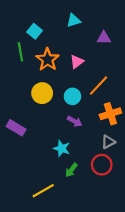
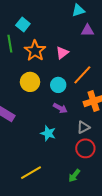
cyan triangle: (74, 20) -> (78, 10), moved
gray triangle: (108, 142) -> (83, 127), moved
green arrow: (71, 170) -> (74, 176), moved

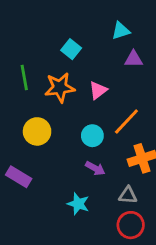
cyan square: (23, 25) -> (71, 49), moved
orange star: (35, 51) -> (60, 87), turned 30
yellow circle: (30, 82) -> (37, 131), moved
gray triangle: (83, 127) -> (128, 195), turned 32

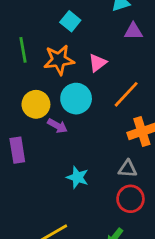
cyan circle: (92, 136) -> (76, 99), moved, size x1.4
purple arrow: (95, 168) -> (57, 126), moved
purple rectangle: (19, 177) -> (17, 150), turned 50

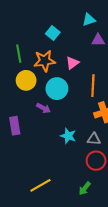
orange line: (126, 94) -> (93, 86), turned -40
yellow circle: (36, 104) -> (26, 80), moved
cyan star: (77, 177) -> (68, 136), moved

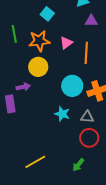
yellow circle: (26, 80) -> (38, 67), moved
orange line: (93, 86) -> (86, 53), moved
cyan circle: (57, 89) -> (72, 86), moved
purple arrow: (44, 108) -> (23, 87), moved, turned -40

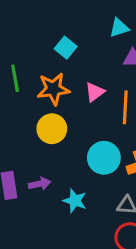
purple arrow: (23, 87) -> (40, 184), moved
cyan star: (62, 114) -> (75, 201), moved

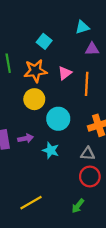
cyan circle: (104, 158) -> (58, 119), moved

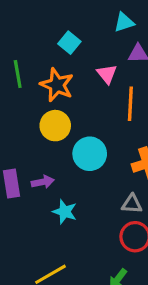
orange star: (35, 71) -> (57, 85), turned 30
pink triangle: (65, 73) -> (107, 74), moved, turned -32
cyan star: (51, 150) -> (65, 212), moved

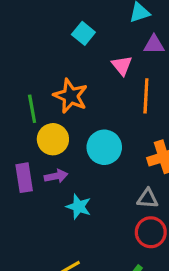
green line: (18, 74) -> (32, 109), moved
orange star: (57, 85) -> (71, 96), moved
yellow circle: (55, 126) -> (53, 139), moved

